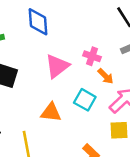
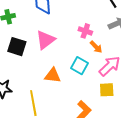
pink triangle: (57, 66) -> (45, 40), moved

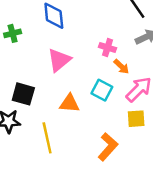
black square: (17, 47) -> (23, 94), moved

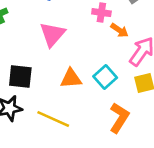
cyan square: (102, 90) -> (105, 77), moved, turned 30
yellow line: (47, 138) -> (53, 119), turned -44

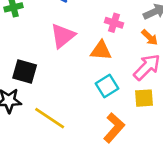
orange arrow: (119, 30) -> (150, 37), moved
orange triangle: (71, 78) -> (101, 51), moved

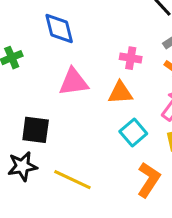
pink triangle: (63, 36) -> (74, 82), turned 40

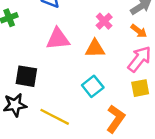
pink cross: (131, 58) -> (104, 21), turned 35
cyan square: (133, 133) -> (93, 86), moved

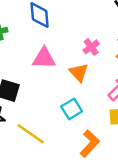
orange triangle: (95, 49) -> (79, 72), turned 42

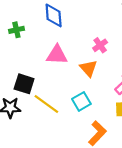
yellow line: (31, 134) -> (46, 104), moved

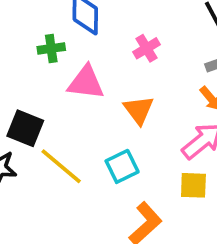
green cross: (16, 30) -> (51, 48), moved
pink cross: (100, 45) -> (147, 48), moved

